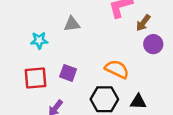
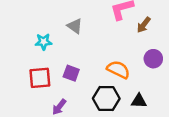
gray triangle: (72, 24) -> (75, 26), turned 42
purple circle: (153, 44) -> (153, 59), moved

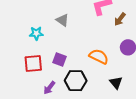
black hexagon: (106, 99) -> (76, 81), moved
black triangle: (139, 101) -> (116, 83), turned 48

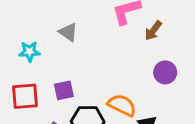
orange semicircle: (99, 56) -> (122, 105), moved
purple square: (59, 59) -> (64, 90), turned -32

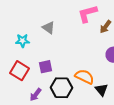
red square: (25, 96) -> (20, 71), turned 36

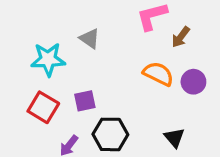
cyan star: (22, 41) -> (48, 59), size x1.5
orange semicircle: (84, 77) -> (158, 74), moved

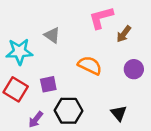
orange semicircle: (158, 74) -> (90, 65), moved

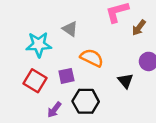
orange semicircle: (90, 65) -> (92, 58), moved
black triangle: (119, 113) -> (126, 81), moved

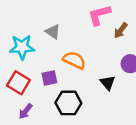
purple arrow: (54, 110) -> (26, 111), moved

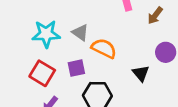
gray triangle: (53, 32) -> (80, 33), moved

